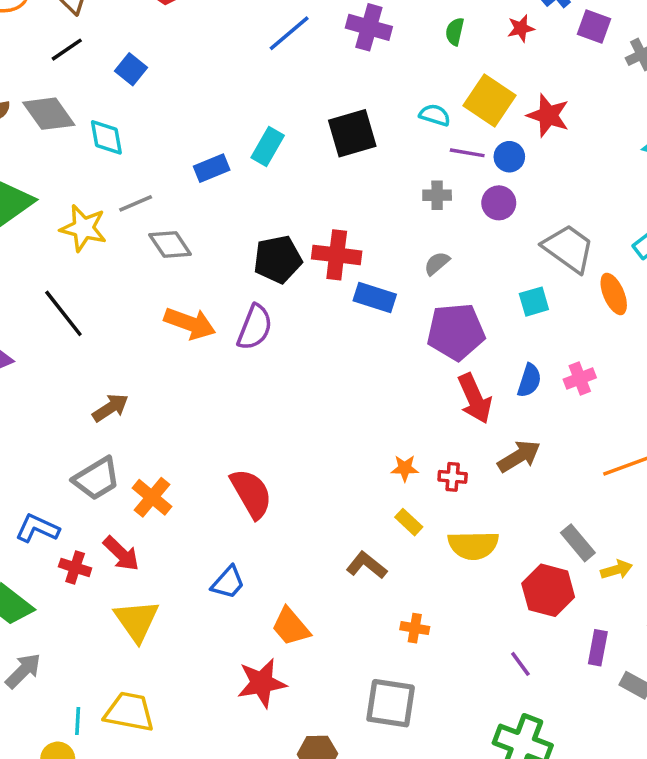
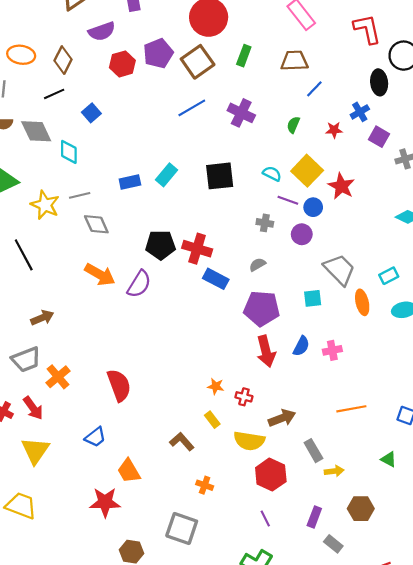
brown arrow: (519, 456) -> (282, 418), moved
red hexagon: (548, 590) -> (271, 475), moved

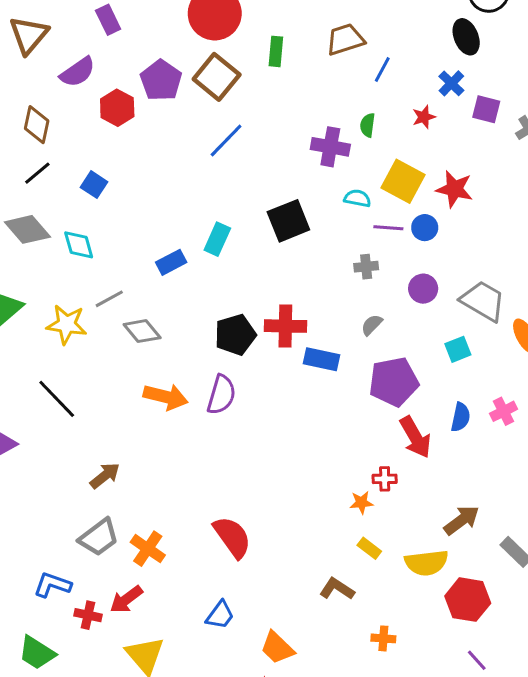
purple cross: (241, 113) -> (330, 147), moved
purple circle: (302, 234) -> (423, 289), moved
red cross: (244, 397) -> (385, 479), moved
red arrow: (33, 408) -> (126, 599), turned 105

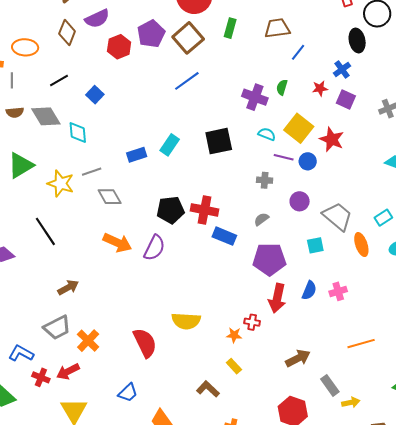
purple square: (486, 109) -> (346, 99), moved
brown diamond: (37, 125) -> (67, 33), moved
red arrow: (415, 437) -> (277, 298), turned 32
yellow semicircle: (426, 563) -> (186, 321), moved

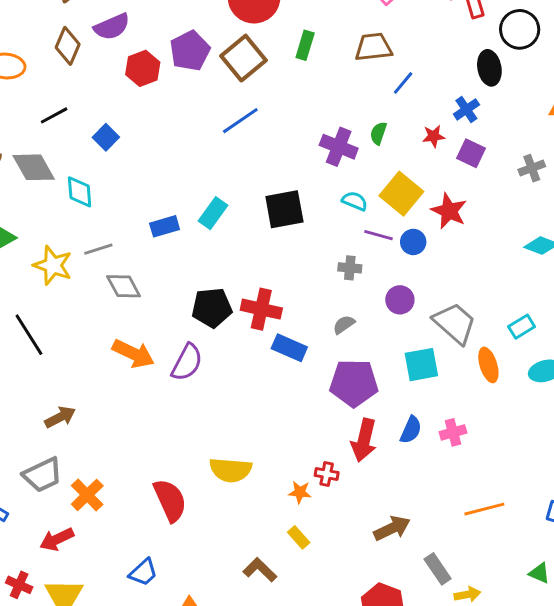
cyan square: (315, 245) -> (421, 365), size x1.4
red cross: (41, 377) -> (19, 585), moved

